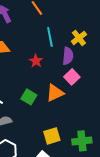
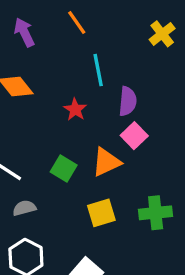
yellow cross: (79, 38) -> (162, 34), moved
yellow square: (52, 136) -> (101, 213), moved
green cross: (82, 141) -> (156, 213), moved

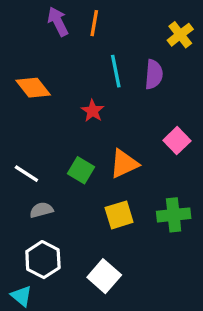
orange line: (77, 22) -> (94, 23), turned 45
purple arrow: (24, 32) -> (58, 22), moved
purple semicircle: (128, 101) -> (154, 74), moved
pink square: (134, 136) -> (177, 141), moved

